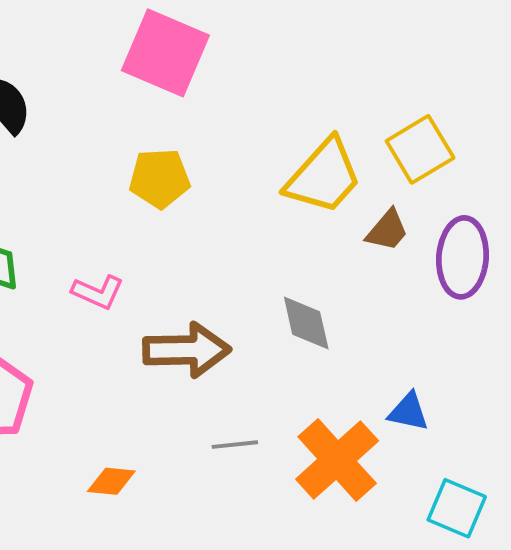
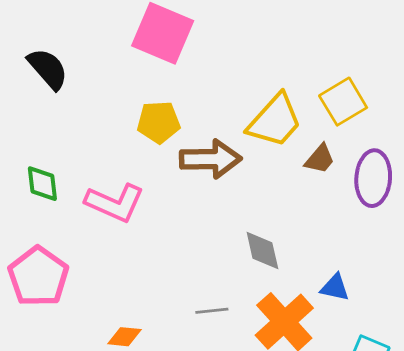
pink L-shape: (98, 292) -> (115, 203), size x1.6
gray diamond: (306, 323) -> (262, 251), moved
brown arrow: (187, 350) -> (211, 159), moved

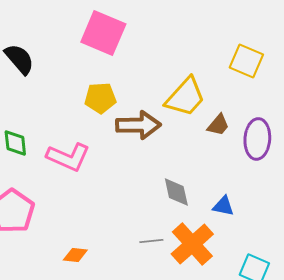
yellow square: (343, 102) -> (246, 61), moved, turned -36
blue triangle: (335, 287) -> (223, 206), moved
gray line: (212, 311) -> (151, 241), moved

